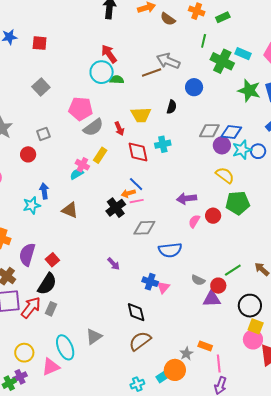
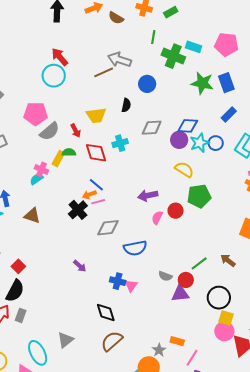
green semicircle: (117, 80) -> (69, 152), moved
gray diamond: (209, 131) -> (152, 128), moved
pink line: (219, 364) -> (192, 358), turned 42

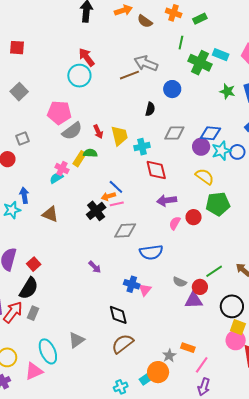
green star: (202, 83) -> (227, 91), size x0.7
yellow trapezoid: (96, 115) -> (119, 136), moved, turned -100
red diamond: (96, 153) -> (156, 170), moved

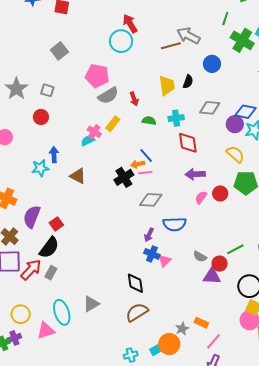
yellow trapezoid: (119, 136) -> (167, 86), moved
gray square: (22, 138) -> (47, 90), moved, turned 32
green semicircle: (90, 153) -> (149, 121), moved
purple arrow: (95, 267) -> (149, 235), moved, turned 64

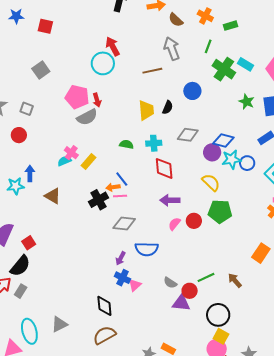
gray arrow: (188, 36) -> (172, 49), moved, turned 40
red arrow: (134, 99) -> (97, 100), moved
yellow rectangle: (113, 124) -> (88, 161), moved

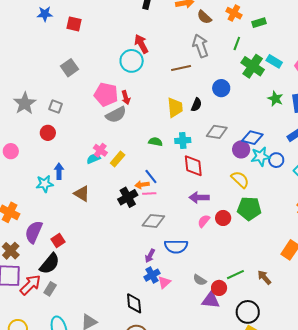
blue cross: (123, 278) -> (152, 275), turned 35

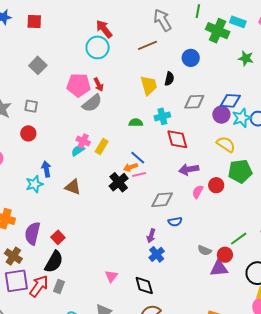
gray diamond: (153, 221) -> (162, 200), moved
blue semicircle: (176, 246) -> (175, 222), size x0.6
pink triangle: (164, 282) -> (111, 276), moved

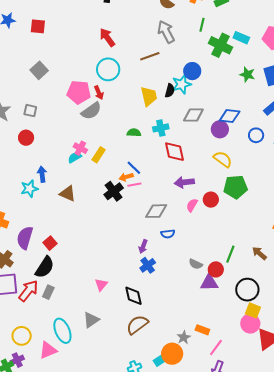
cyan circle: (98, 47) -> (108, 69), moved
cyan star: (242, 118) -> (182, 84), moved
green line: (239, 239) -> (230, 254), turned -36

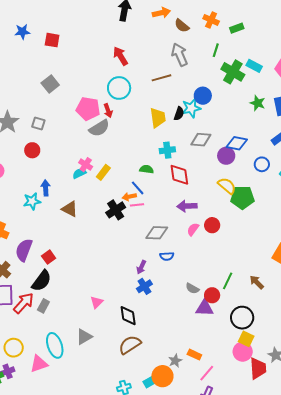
green semicircle: (134, 133) -> (147, 169), moved
green pentagon: (235, 187) -> (242, 197), moved

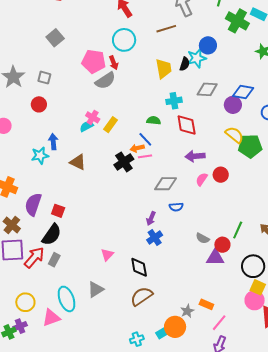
red square: (49, 257) -> (58, 211), turned -32

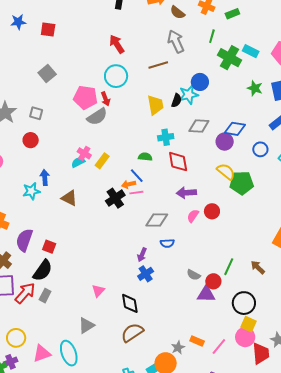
cyan ellipse: (67, 299) -> (69, 353), moved
pink line: (219, 323) -> (219, 346), moved

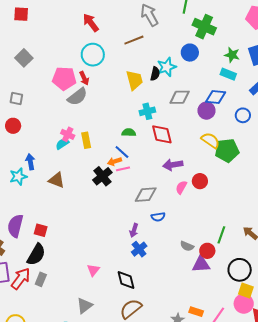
cyan rectangle: (251, 51) -> (228, 74), moved
blue circle: (200, 82) -> (190, 53), moved
yellow rectangle: (102, 161) -> (86, 140), turned -42

